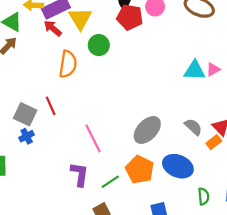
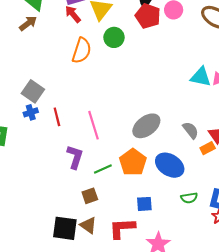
red line: (51, 106) -> (57, 117), moved
green semicircle: (204, 196) -> (189, 198), turned 77

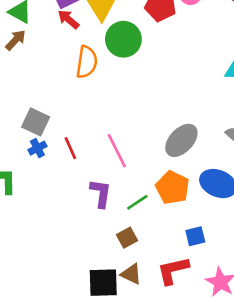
green circle: (114, 37) -> (123, 39), size x1.4

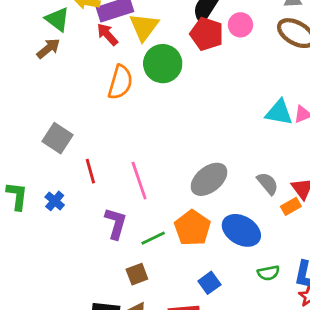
blue cross: (37, 148) -> (55, 201), moved, turned -30
blue square: (195, 236) -> (209, 283), turned -30

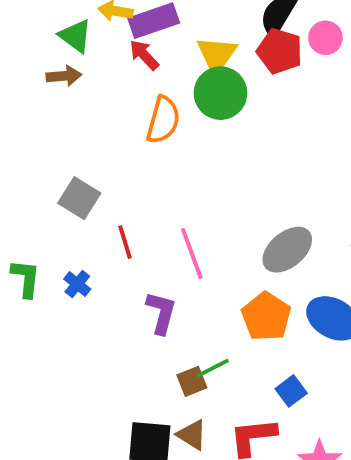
yellow triangle: (144, 27) -> (217, 55), moved
brown arrow: (48, 48) -> (64, 76), turned 35
green line: (153, 238) -> (213, 368), moved

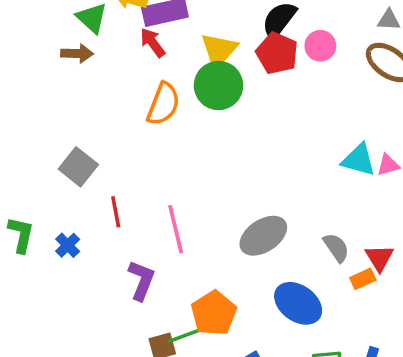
orange pentagon: (266, 316) -> (214, 313), moved

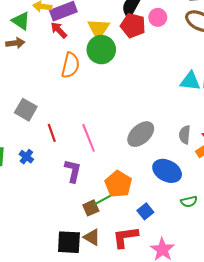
gray semicircle: (336, 248) -> (185, 135), turned -132

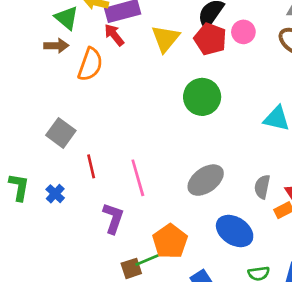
green circle: (101, 50) -> (202, 97), moved
orange semicircle: (70, 65) -> (90, 64), moved

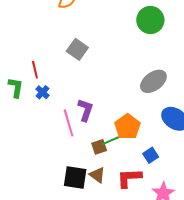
gray square: (61, 133) -> (77, 49), moved
red line: (91, 166) -> (35, 70), moved
pink line: (138, 178) -> (69, 123), moved

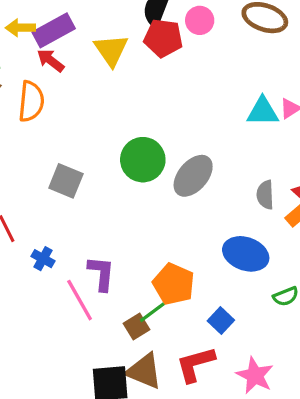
green circle: (150, 20) -> (143, 160), moved
gray ellipse: (153, 81) -> (193, 176), moved
blue cross: (43, 92) -> (43, 259), moved
brown triangle: (97, 175) -> (144, 371), size x1.4

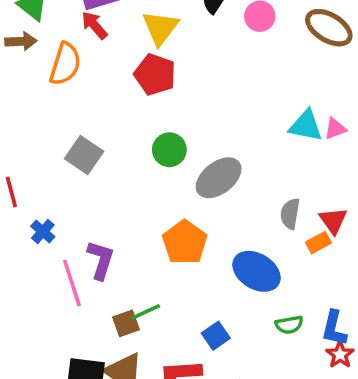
red pentagon: (163, 38) -> (155, 75), moved
green circle: (143, 160) -> (169, 150), size x0.7
orange pentagon: (174, 284) -> (185, 242), moved

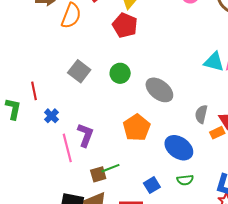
green circle: (169, 150) -> (120, 73), moved
gray ellipse: (219, 178) -> (159, 90), turned 72
green semicircle: (289, 325) -> (185, 180), moved

